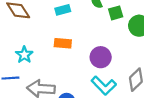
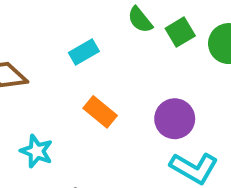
orange rectangle: (63, 43) -> (100, 112), turned 49

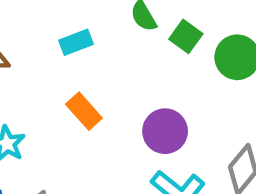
green square: (180, 32) -> (186, 36), turned -32

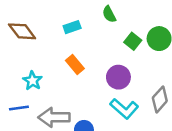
green square: (186, 36) -> (133, 41), moved

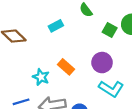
orange rectangle: (75, 65) -> (66, 67), moved
cyan star: (33, 81) -> (41, 77), moved

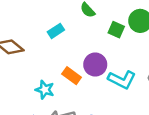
purple circle: (102, 63) -> (95, 65), moved
cyan L-shape: (111, 89) -> (122, 80), moved

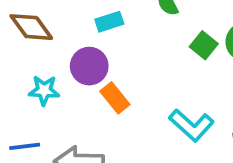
purple circle: (95, 65) -> (89, 66), moved
cyan star: (45, 90) -> (44, 90), moved, turned -30

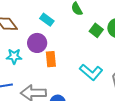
cyan rectangle: (109, 22) -> (47, 20), turned 56
orange rectangle: (115, 98) -> (51, 59), turned 35

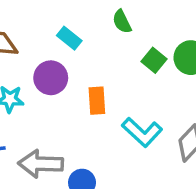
orange rectangle: (51, 59) -> (97, 101), moved

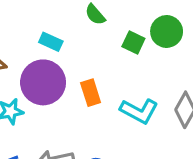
purple circle: (51, 78) -> (43, 82), size x1.4

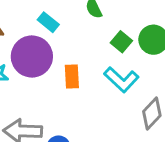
cyan L-shape: (139, 111) -> (121, 80), moved

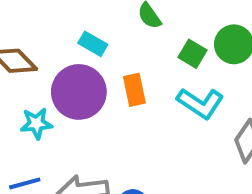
orange rectangle: (72, 77) -> (134, 90), moved

